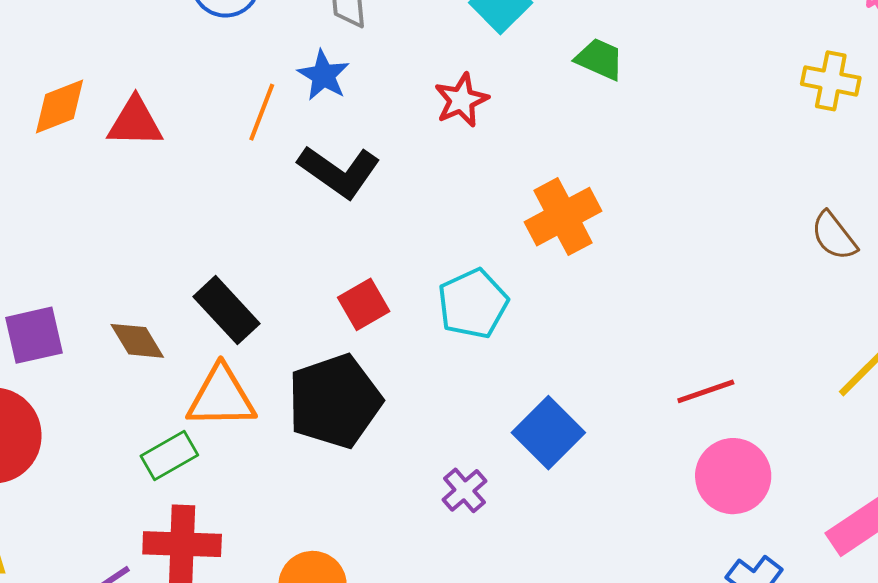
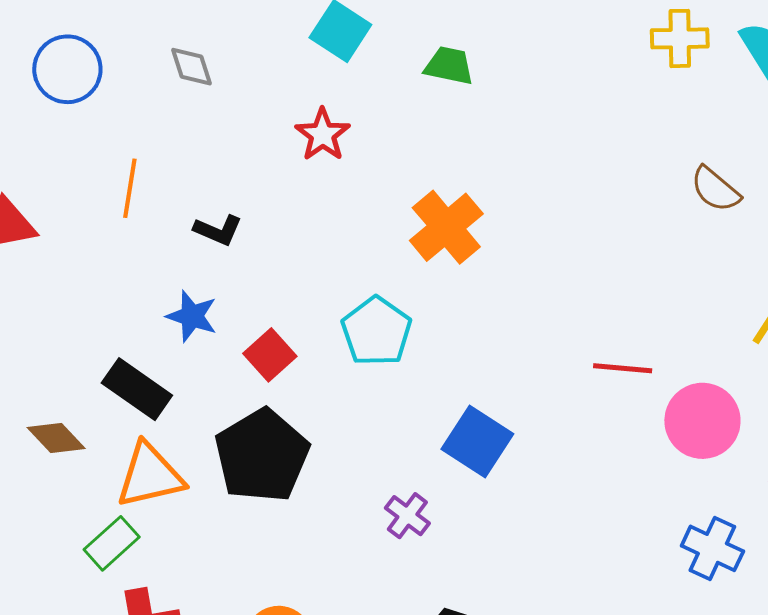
blue star: (324, 75) -> (192, 316), moved
black L-shape: (339, 172) -> (218, 230), size x0.6
red line: (706, 391) -> (623, 368), turned 36
pink circle: (733, 476) -> (702, 421), moved

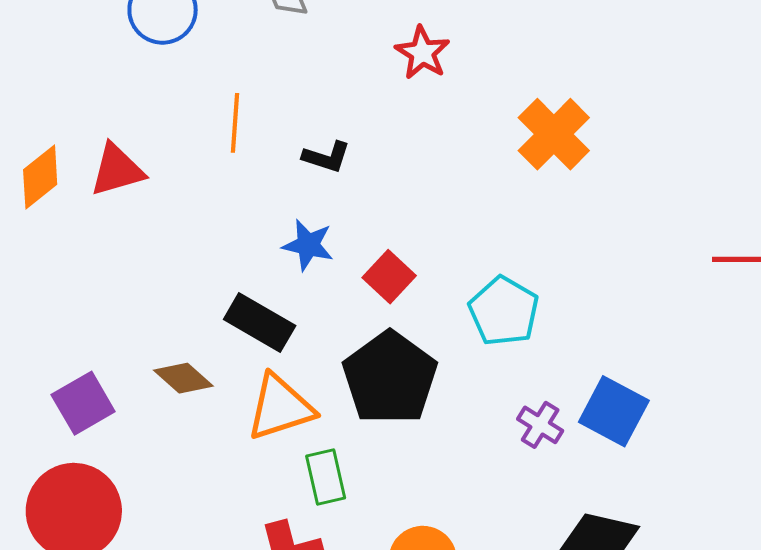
cyan pentagon: (376, 331) -> (504, 311), moved
blue square: (477, 442) -> (614, 411), moved
green rectangle: (112, 543) -> (326, 477), moved, turned -56

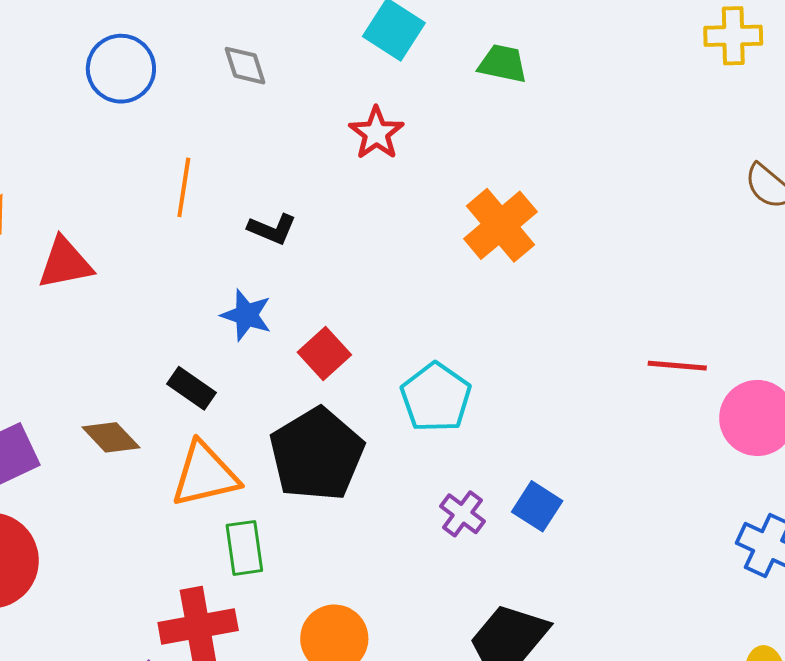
red triangle: (117, 170) -> (65, 263), moved
black rectangle: (260, 323) -> (192, 388), size x0.7
blue square: (614, 411) -> (537, 506), size x0.7

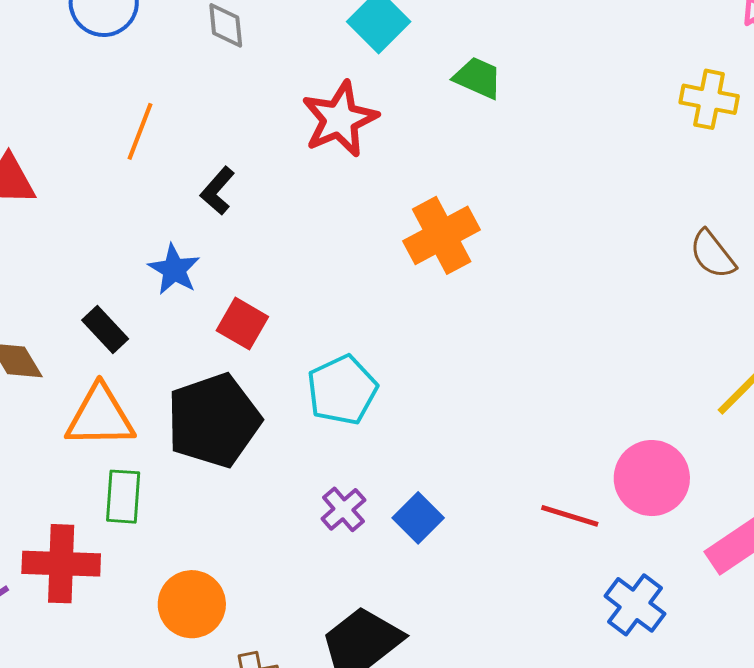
red star: (376, 133) -> (340, 119), size x1.4
black L-shape: (272, 229) -> (218, 191), turned 96
red square: (324, 354) -> (242, 324), turned -30
red line: (677, 366) -> (570, 516), moved

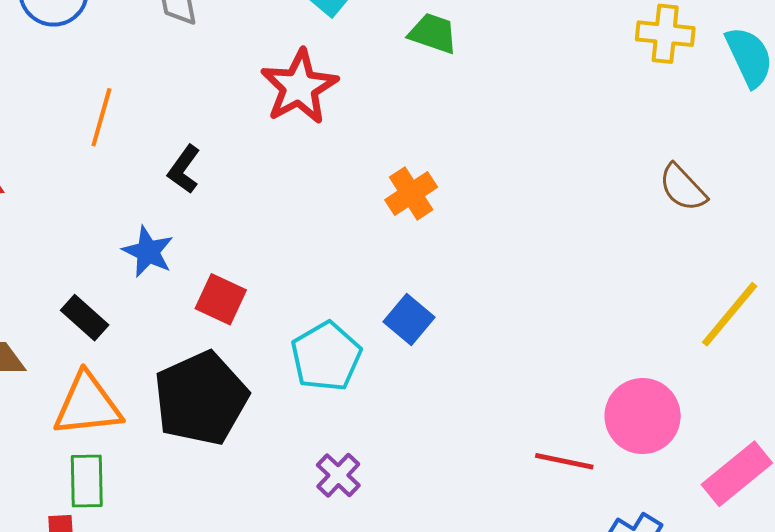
orange cross: (442, 235) -> (411, 193), size x0.7
green rectangle: (123, 497) -> (87, 481), moved
blue square: (418, 518) -> (409, 319), moved

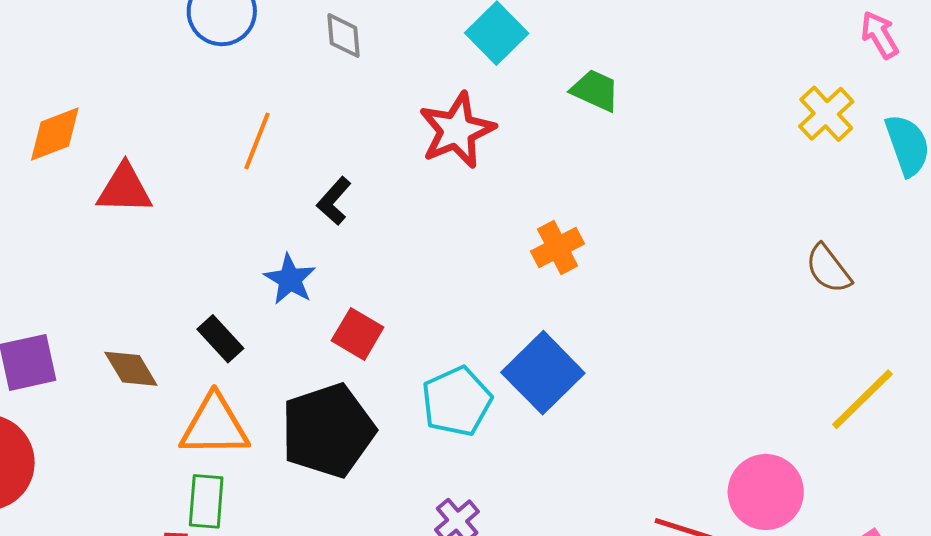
yellow cross: (665, 34) -> (826, 114), turned 36
blue square: (409, 319) -> (543, 373), size x1.6

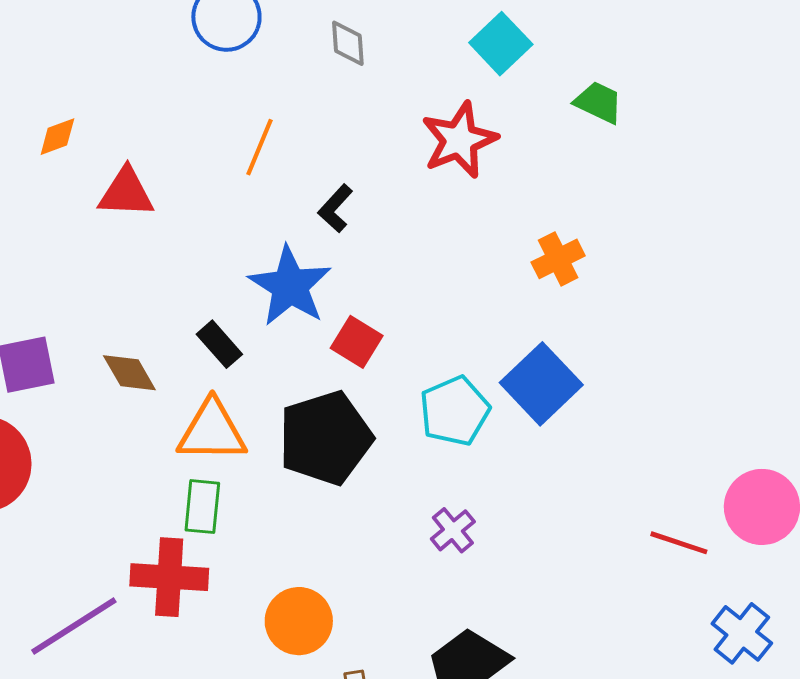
orange diamond: (55, 134) -> (57, 137), size x0.7
blue star: (290, 279) -> (290, 286), size x1.6

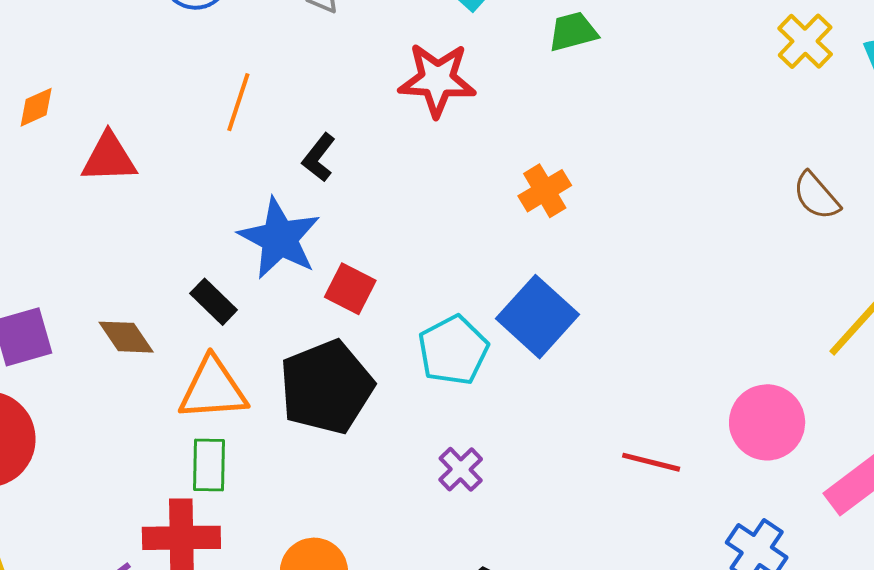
green trapezoid: (598, 102) -> (573, 32), turned -36
red star: (459, 140) -> (437, 80), turned 30
red line: (679, 543) -> (651, 462), moved

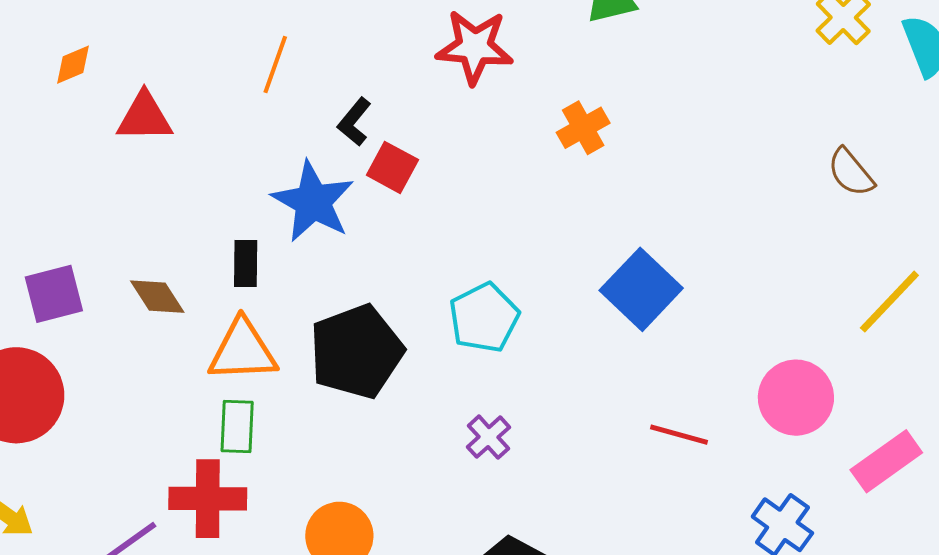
orange cross: (545, 191) -> (583, 128), moved
red square: (350, 289) -> (392, 167), moved
black rectangle: (214, 302) -> (246, 263), turned 45
blue square: (538, 317) -> (641, 289), moved

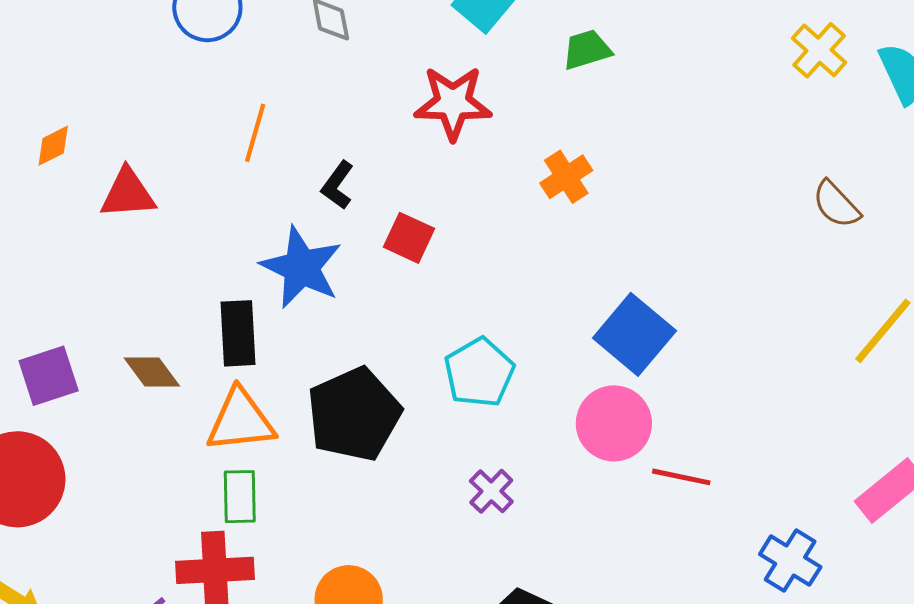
red square: (392, 167) -> (409, 238), moved
black rectangle: (246, 263) -> (238, 333), size x1.4
pink circle: (796, 398) -> (614, 423), moved

